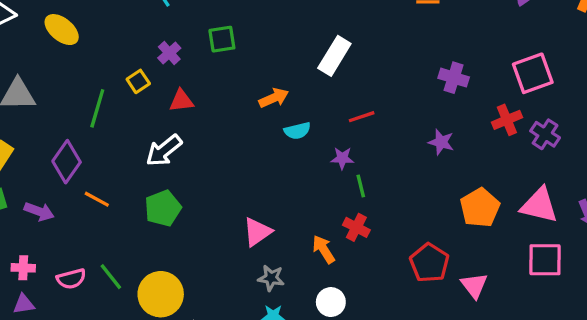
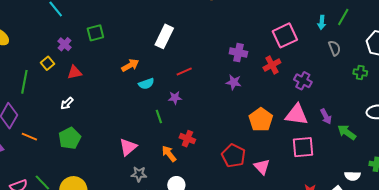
purple cross: (454, 78) -> (238, 53), moved
purple cross: (545, 134) -> (303, 81), moved
white arrow: (164, 150) -> (67, 103), size x0.6
green line: (361, 186) -> (159, 117), moved

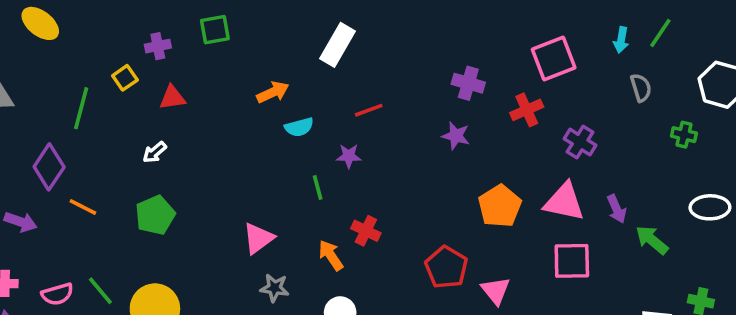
purple cross: (65, 44) -> (158, 46), turned 32

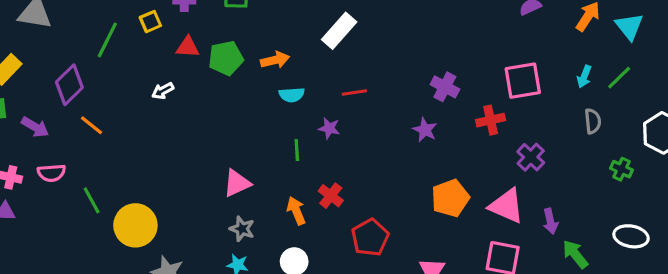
green pentagon: (155, 215) -> (226, 58), moved
red pentagon: (446, 267) -> (370, 237), moved
pink semicircle: (57, 294) -> (51, 173), moved

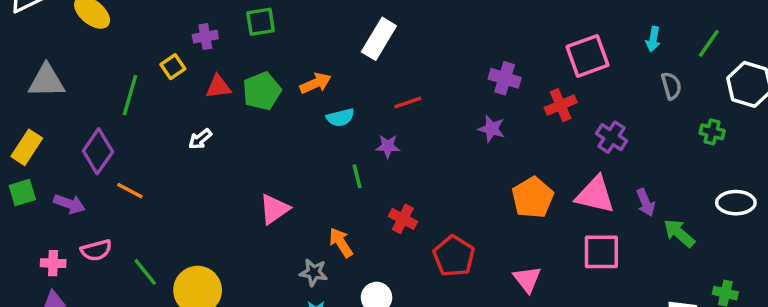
green line: (619, 78) -> (709, 43), moved
pink triangle: (237, 183) -> (274, 209), moved
orange arrow: (296, 211) -> (341, 243), moved

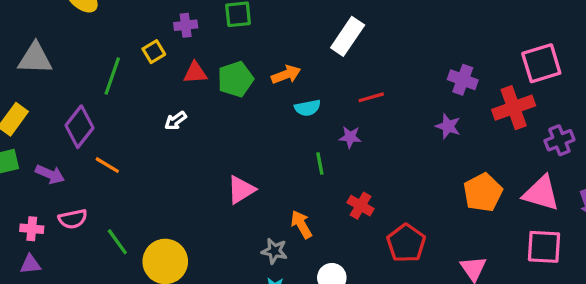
red cross: (561, 105) -> (514, 108), size x1.4
purple cross: (611, 137) -> (559, 140), turned 32

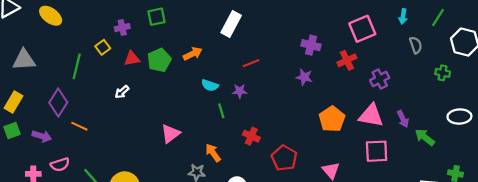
cyan semicircle: (307, 108) -> (210, 85), moved, turned 35
red cross: (514, 108) -> (347, 60), size x0.7

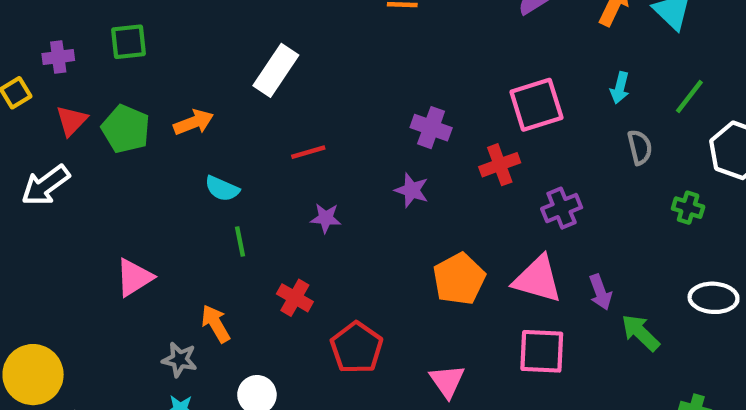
red triangle: (132, 59) -> (72, 121), turned -42
green pentagon: (159, 60) -> (126, 129), turned -30
purple star: (240, 91) -> (326, 218), moved
white arrow: (122, 92) -> (46, 185), size x1.6

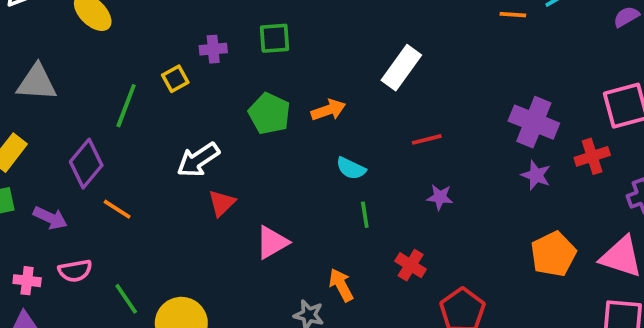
red triangle: (72, 121) -> (222, 203), moved
purple cross: (431, 128) -> (534, 122), size x1.4
purple star: (412, 190) -> (536, 175), moved

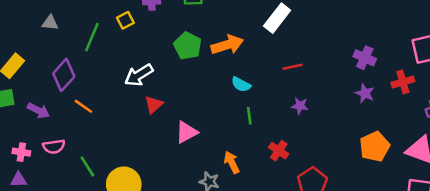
gray triangle: (37, 83) -> (50, 23), moved, size x0.6
orange arrow: (328, 110) -> (227, 45), size x1.4
purple cross: (534, 122) -> (365, 58), size x0.7

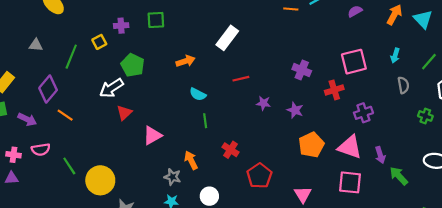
orange arrow: (227, 45) -> (186, 61), size x0.7
green pentagon: (188, 46) -> (133, 65), moved
purple star: (365, 93) -> (295, 110), moved
purple star: (300, 106) -> (263, 103), moved

